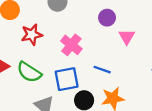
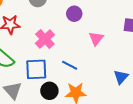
purple circle: (107, 18) -> (74, 14), moved

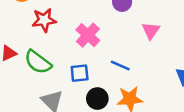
blue square: (36, 69) -> (80, 73), size x0.7

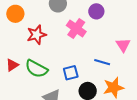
pink triangle: (151, 31) -> (123, 45), moved
pink cross: (88, 35) -> (76, 28), moved

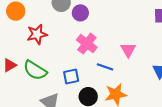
purple circle: (96, 11) -> (80, 13), moved
pink cross: (76, 28) -> (87, 44), moved

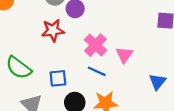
red star: (37, 34) -> (53, 30), moved
pink cross: (87, 44) -> (96, 45), moved

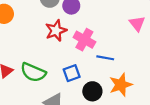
pink cross: (96, 45) -> (84, 40), moved
pink triangle: (124, 55) -> (137, 24), moved

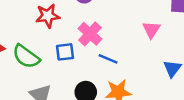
red star: (56, 31) -> (48, 16), moved
blue square: (72, 73) -> (65, 52), moved

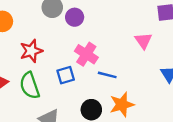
red star: (48, 16) -> (31, 51), moved
green semicircle: (26, 57) -> (30, 86), turned 44

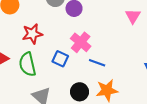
pink triangle: (143, 41) -> (133, 16), moved
blue square: (66, 75) -> (60, 59), turned 35

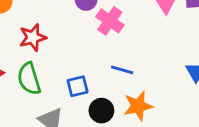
pink cross: (81, 42) -> (110, 21), moved
blue square: (60, 59) -> (78, 86), moved, turned -35

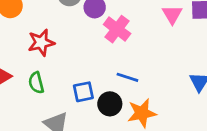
green semicircle: (29, 79) -> (36, 83), size x0.7
black circle: (101, 111) -> (110, 104), moved

